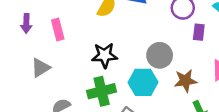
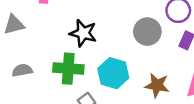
gray circle: (160, 55) -> (147, 32), moved

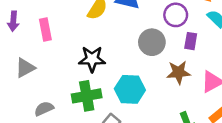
brown star: (157, 85) -> (179, 72), moved

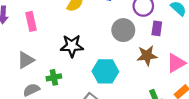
gray triangle: (25, 68) -> (26, 60), moved
green cross: (87, 96) -> (54, 77), moved, size x0.6

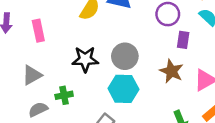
gray circle: (123, 30) -> (125, 56), moved
brown star: (147, 56) -> (171, 71), turned 30

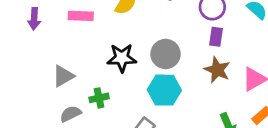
pink rectangle: (38, 31) -> (81, 16), moved, turned -75
purple rectangle: (183, 40) -> (216, 37), moved

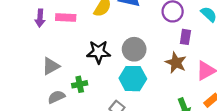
purple arrow: (34, 19) -> (40, 18), moved
purple rectangle: (216, 37) -> (185, 37), moved

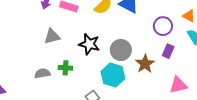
brown star: (176, 63) -> (145, 64), moved
gray triangle: (51, 66) -> (52, 36), moved

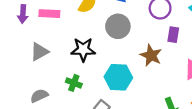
gray circle: (121, 50) -> (118, 26), moved
green cross: (65, 68) -> (74, 83), moved, turned 32

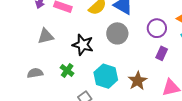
brown star: (151, 55) -> (138, 81), moved

